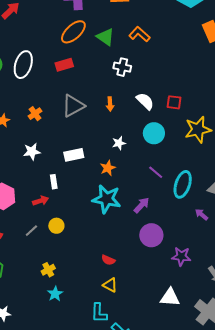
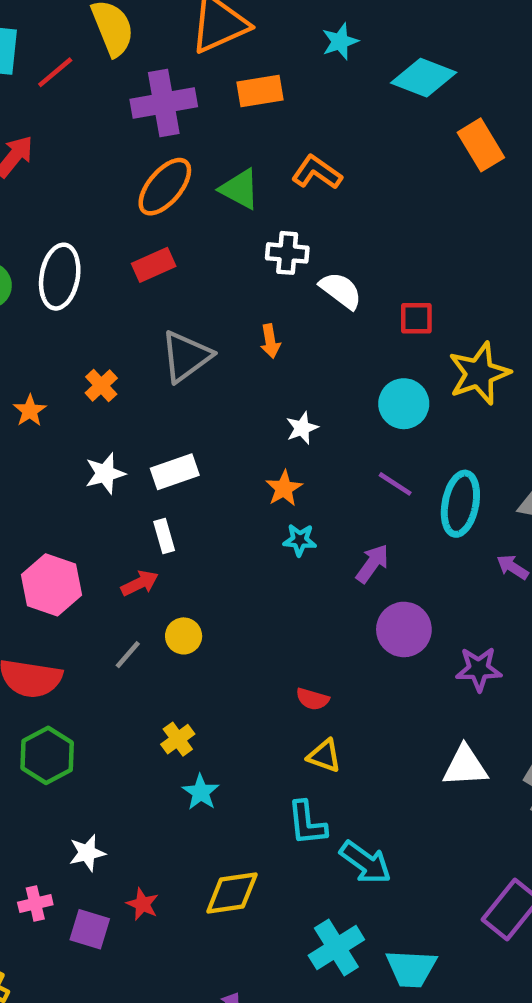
white semicircle: (145, 101) -> (341, 290), moved
cyan circle: (154, 133) -> (404, 404), moved
white rectangle: (74, 155) -> (175, 472), moved
cyan star: (107, 199) -> (300, 540), moved, size x0.5

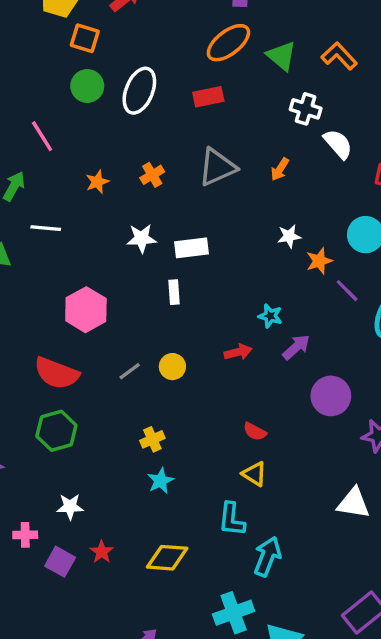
orange arrow: (270, 341) -> (280, 169), turned 30
orange star: (284, 488) -> (319, 261), moved
purple arrow: (372, 564) -> (296, 347), moved
red arrow: (140, 583) -> (238, 352), moved
cyan arrow: (365, 862) -> (267, 556), turned -117

